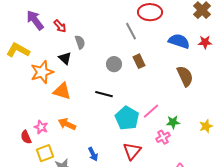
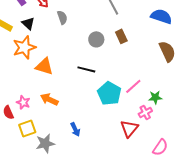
black triangle: (65, 58) -> (28, 23), moved
red triangle: (132, 151) -> (129, 128), moved

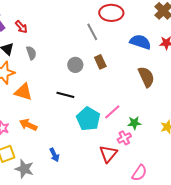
gray semicircle: (62, 17) -> (31, 53), moved
gray star: (45, 143) -> (24, 169), turned 30

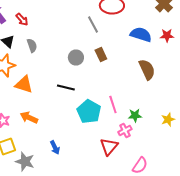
pink line: (112, 112) -> (113, 104), turned -66

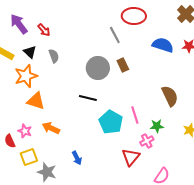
gray circle: (76, 58) -> (98, 68), size x1.5
brown semicircle: (147, 70) -> (170, 96), moved
orange triangle: (24, 84) -> (36, 101), moved

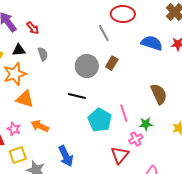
black triangle: (30, 52) -> (19, 50), turned -48
brown rectangle: (123, 65) -> (112, 63), turned 56
blue arrow: (77, 158) -> (66, 156), size x1.5

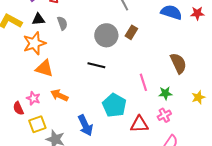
cyan pentagon: (100, 120) -> (114, 105), moved
pink cross: (136, 139) -> (164, 115), moved
red triangle: (120, 155) -> (139, 124), turned 48

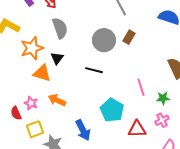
black triangle: (38, 19) -> (57, 58), moved, turned -48
gray semicircle: (62, 23) -> (60, 28), size x1.5

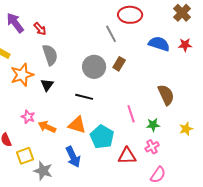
orange triangle: (42, 73) -> (77, 125), moved
pink star: (31, 103) -> (28, 117), moved

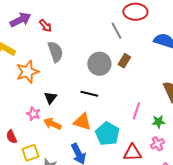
purple arrow: (15, 23) -> (20, 20), turned 100
black triangle: (47, 85) -> (50, 98), moved
pink line: (131, 114) -> (136, 111), turned 36

